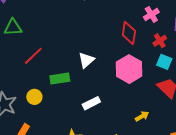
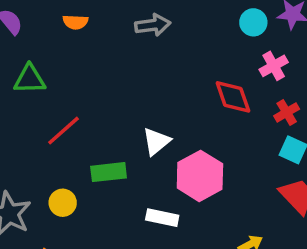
red diamond: (129, 33) -> (233, 97), turned -30
pink hexagon: (129, 69) -> (200, 176), moved
white rectangle: (91, 103) -> (162, 218), turned 36

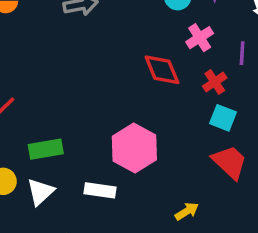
white triangle: (156, 142) -> (40, 192), moved

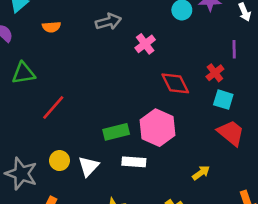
pink cross: (200, 38) -> (145, 44), moved
red diamond: (162, 70) -> (175, 83), moved
green rectangle: (46, 149) -> (116, 132), moved

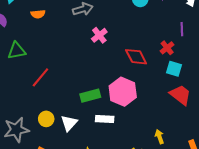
pink cross: (145, 44) -> (99, 35), moved
yellow arrow: (201, 173) -> (159, 137), moved, turned -72
gray star: (21, 174) -> (16, 130), turned -30

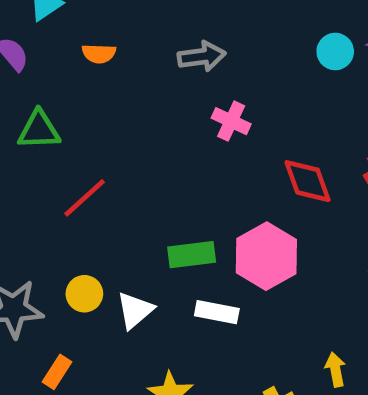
pink cross: (99, 35) -> (231, 121), turned -35

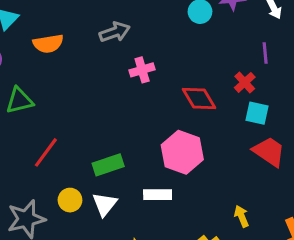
orange semicircle: (99, 54) -> (48, 44), size x1.4
pink cross: (231, 121) -> (142, 70), turned -30
red line: (85, 198) -> (46, 152), moved
green rectangle: (192, 255) -> (108, 165), moved

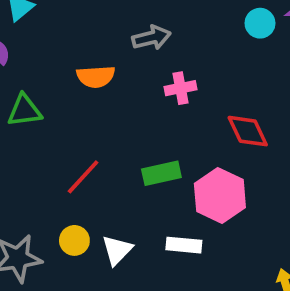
orange semicircle: (48, 44) -> (96, 77), moved
red line: (46, 152) -> (83, 177), moved
green rectangle: (108, 165) -> (161, 173), moved

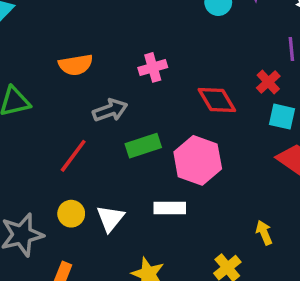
gray arrow: (151, 38) -> (110, 110), moved

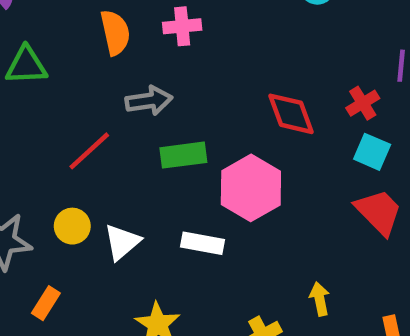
orange semicircle: (76, 65) -> (115, 33), turned -104
pink cross: (153, 67) -> (182, 26), moved

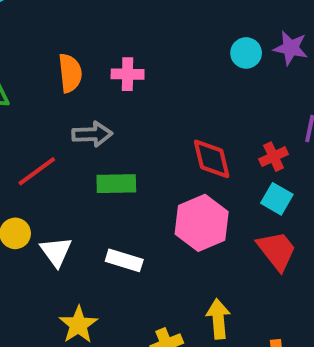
pink hexagon: (251, 188) -> (202, 223), moved
white triangle: (122, 242) -> (56, 252), turned -32
yellow arrow: (320, 299) -> (218, 319), size x1.4

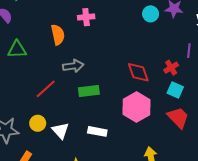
pink cross: (128, 74) -> (86, 17), moved

